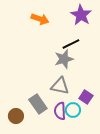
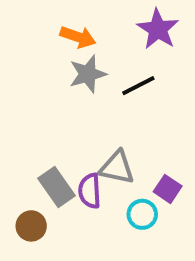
gray star: (64, 59) -> (88, 74), moved
gray rectangle: (38, 104) -> (57, 187), moved
purple semicircle: (60, 111) -> (90, 191), moved

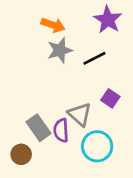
gray triangle: (117, 168) -> (80, 114), turned 30
purple square: (168, 189) -> (110, 98), moved
cyan circle: (142, 214) -> (97, 146), size x1.5

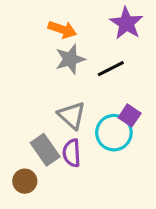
gray triangle: (80, 114) -> (72, 115), moved
cyan circle: (97, 146) -> (114, 133), moved

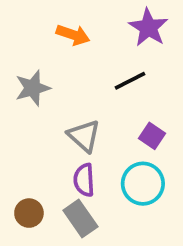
gray star: (70, 59) -> (33, 88), moved
cyan circle: (114, 133) -> (143, 184), moved
gray rectangle: (45, 150) -> (80, 219), moved

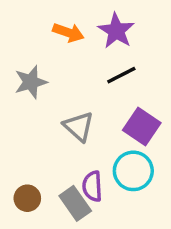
purple star: (148, 27) -> (116, 31), moved
purple square: (152, 136) -> (142, 126), size x1.5
purple semicircle: (84, 180) -> (92, 186), moved

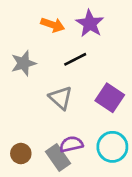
black line: (121, 75) -> (75, 59), moved
cyan circle: (133, 171) -> (112, 147), moved
purple semicircle: (92, 186) -> (71, 144), turned 80

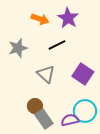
purple semicircle: (71, 144) -> (70, 120), moved
brown circle: (21, 154) -> (35, 106), moved

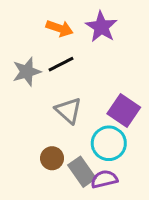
black line: (57, 45) -> (61, 64), moved
cyan circle: (85, 111) -> (109, 143), moved
gray rectangle: (44, 119) -> (82, 172), moved

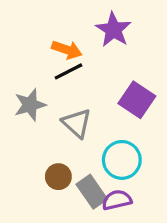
orange arrow: (60, 28) -> (67, 50), moved
gray star: (27, 72) -> (30, 105), moved
purple square: (124, 110) -> (137, 100), moved

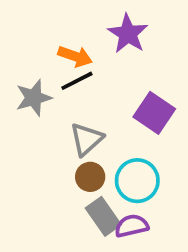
gray star: (30, 105) -> (34, 98), moved
gray triangle: (77, 123) -> (86, 139), turned 36
brown circle: (58, 177) -> (90, 177), moved

